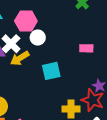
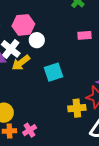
pink rectangle: (86, 48) -> (85, 35), moved

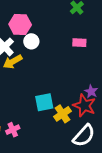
cyan square: (53, 72) -> (44, 102), moved
yellow cross: (77, 108) -> (62, 114), turned -36

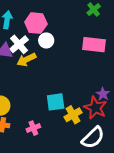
pink rectangle: (79, 43) -> (94, 45), size x1.6
pink cross: (13, 130) -> (33, 128), moved

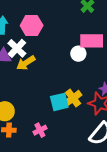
white circle: (46, 40) -> (78, 54), moved
yellow cross: (73, 115) -> (73, 98), moved

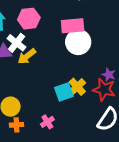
pink rectangle: (92, 41) -> (73, 26), moved
white circle: (78, 54) -> (78, 42), size x1.6

